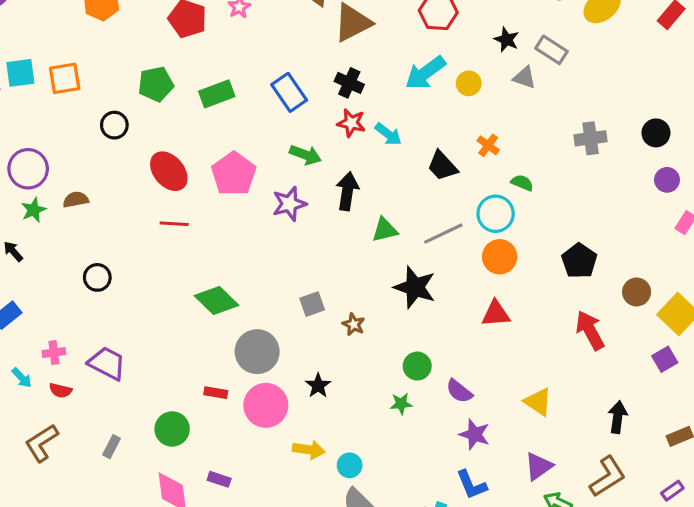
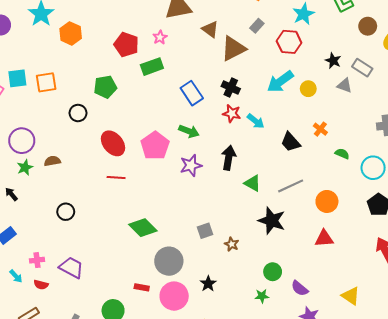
green rectangle: (217, 94) -> (152, 67), moved
green arrow: (305, 155) -> (189, 131), moved
cyan circle: (496, 214) -> (373, 168), moved
green triangle: (385, 230) -> (253, 183), turned 42

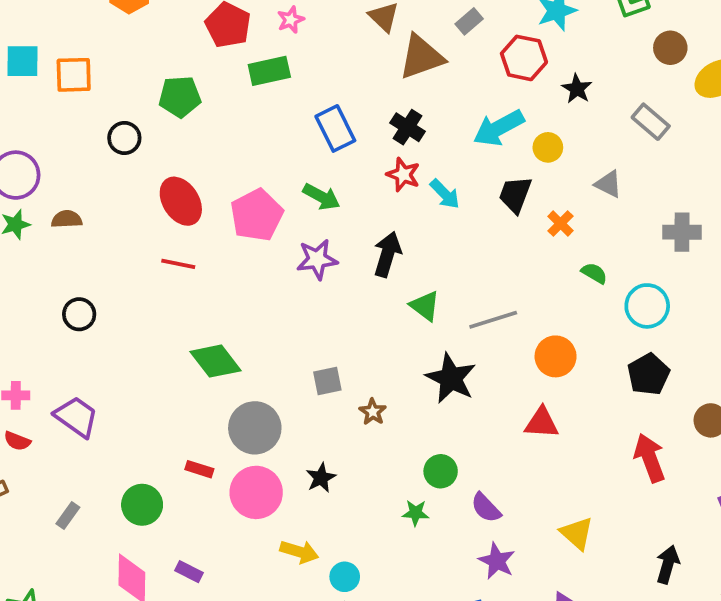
black star: (333, 61) -> (577, 89), moved
gray triangle: (344, 85) -> (608, 184), moved
black trapezoid: (291, 142) -> (515, 195), moved, turned 55

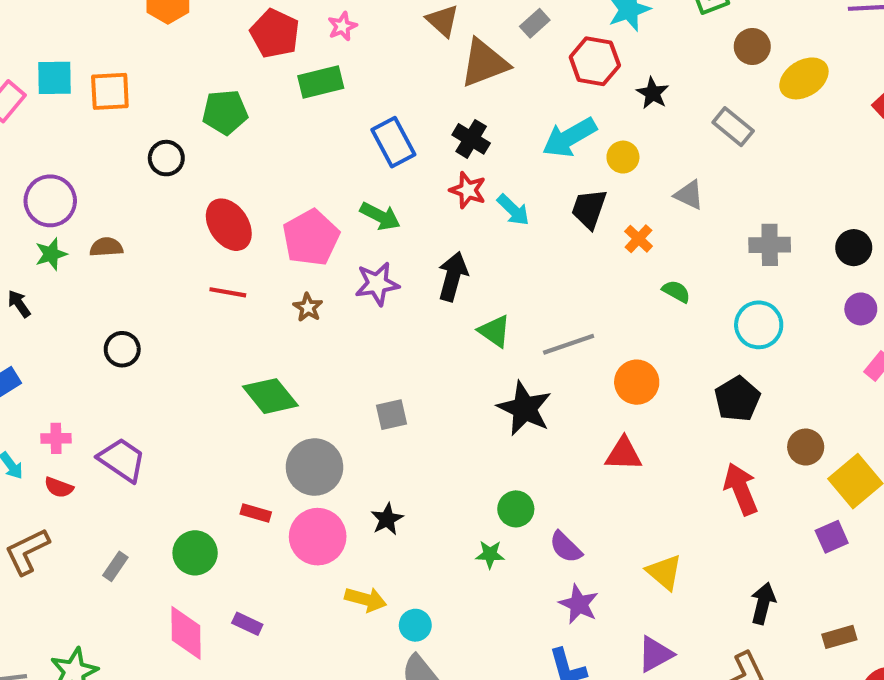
cyan circle: (647, 306) -> (759, 325), moved
brown star: (373, 412) -> (308, 307), moved

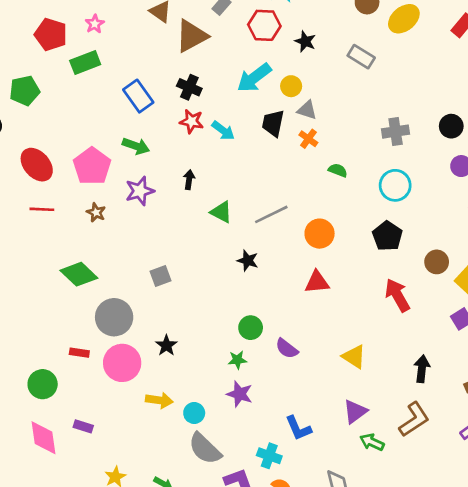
gray triangle: (689, 195) -> (307, 110), moved
black arrow: (453, 276) -> (189, 180), size x0.6
black star: (524, 408) -> (248, 261), size x0.6
purple star: (579, 604) -> (240, 394), moved

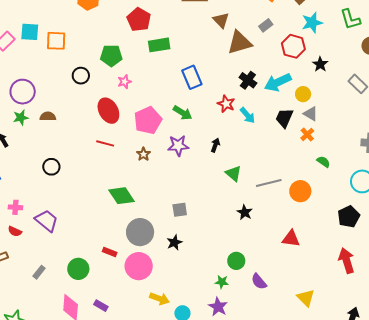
pink star: (95, 24) -> (124, 82), moved
black cross: (189, 87) -> (248, 80), moved
orange circle: (320, 234) -> (300, 191), moved
black star: (166, 345) -> (174, 243), moved

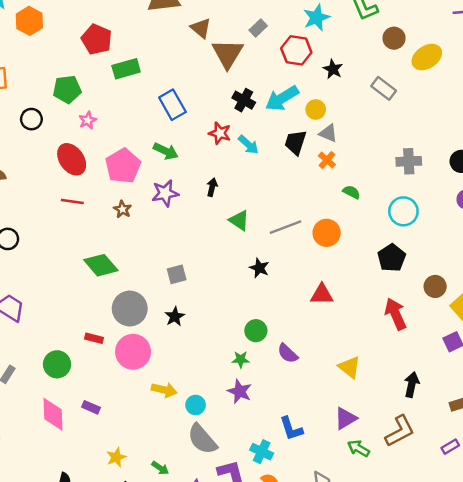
brown triangle: (239, 43) -> (227, 54), turned -36

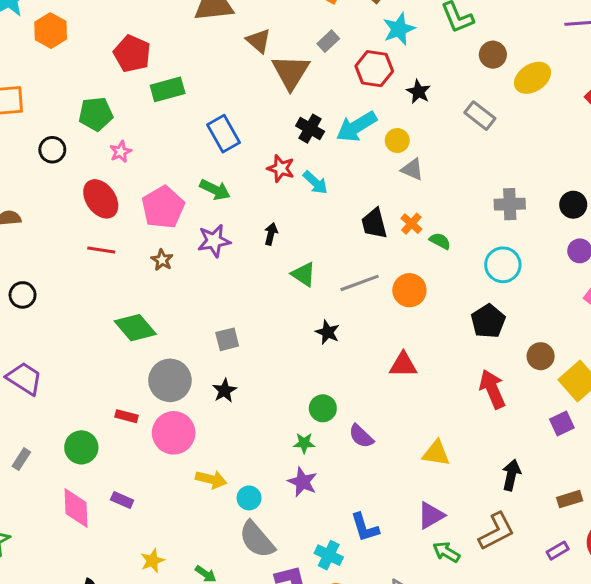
black trapezoid: (296, 142) -> (374, 224), moved, turned -32
orange cross: (327, 160) -> (411, 224), moved
yellow triangle: (350, 367) -> (436, 453), turned -30

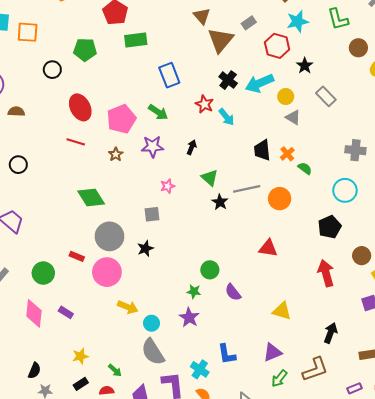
gray rectangle: (480, 116) -> (326, 96), moved
pink star: (121, 152) -> (168, 186), moved
black star: (328, 332) -> (220, 202), moved
green arrow: (446, 552) -> (279, 379), turned -90

